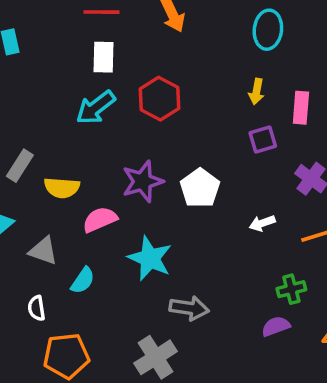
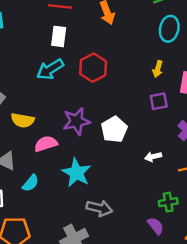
purple semicircle: (276, 326) -> (156, 226), turned 66

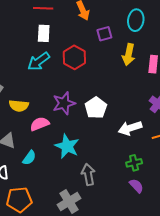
yellow arrow: (158, 69) -> (129, 55), size x1.5
purple square: (159, 101) -> (104, 34), moved
white arrow: (153, 157) -> (130, 128), size x1.6
green cross: (168, 202) -> (134, 163), moved
gray arrow: (99, 208) -> (88, 175), turned -110

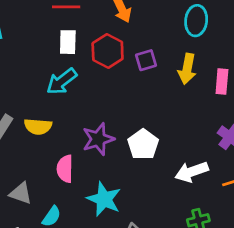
purple square: (104, 34) -> (146, 60), moved
red hexagon: (74, 57) -> (108, 51), moved
yellow semicircle: (19, 106) -> (38, 126), moved
pink semicircle: (40, 124) -> (65, 169), turned -66

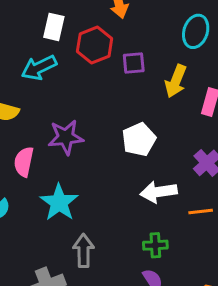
white pentagon: (143, 144) -> (139, 139), moved

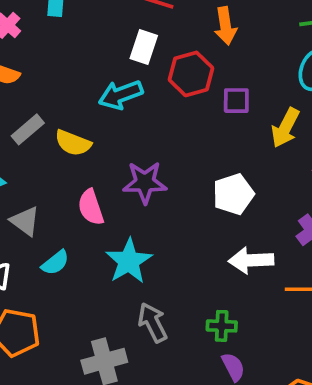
pink semicircle: (24, 162) -> (91, 207), turned -36
green cross: (155, 245) -> (222, 326), moved
gray arrow: (84, 251) -> (153, 322), turned -32

